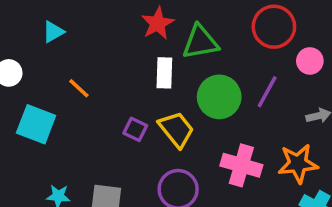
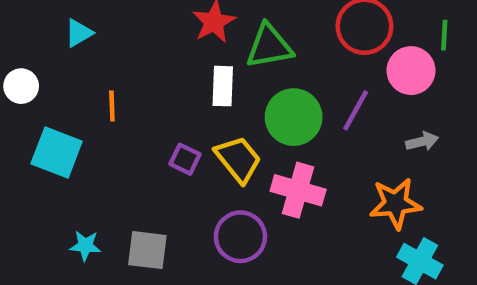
pink circle: (310, 61) -> (411, 71), size x1.4
orange line: (79, 88) -> (112, 106), turned 45
pink cross: (241, 165) -> (298, 190), moved

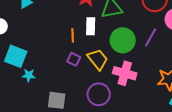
orange line: (112, 106) -> (73, 35), moved
cyan star: (85, 246) -> (29, 75), moved

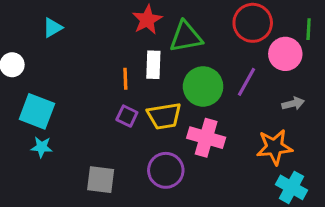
yellow trapezoid: (98, 59) -> (164, 116), turned 120
cyan star: (29, 75) -> (42, 147), moved

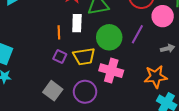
gray square: (101, 180) -> (53, 91), moved, turned 30

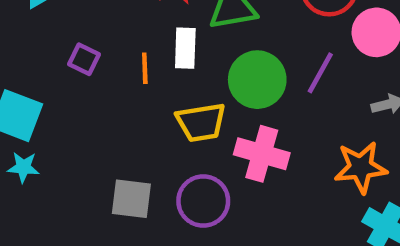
purple square: (60, 56) -> (84, 59), moved
gray square: (53, 91) -> (131, 199), turned -30

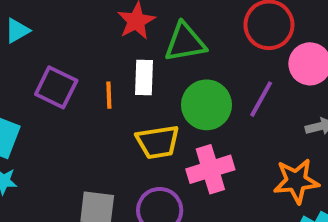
purple square: (84, 59) -> (56, 87), size x1.5
pink cross: (262, 154) -> (210, 169), turned -33

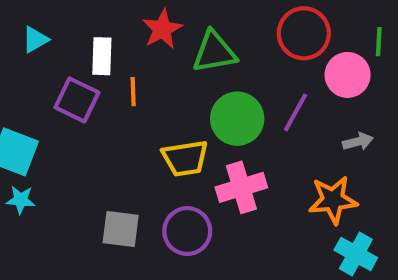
white rectangle: (144, 78) -> (102, 56), moved
orange line: (109, 95) -> (133, 92), moved

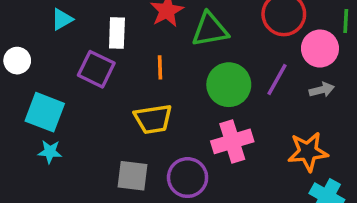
orange line: (133, 92) -> (160, 67), moved
gray arrow: (358, 142) -> (322, 90), moved
yellow trapezoid: (185, 158) -> (153, 119), moved

